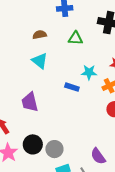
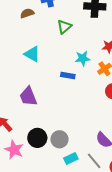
brown semicircle: (40, 35) -> (27, 13), moved
green triangle: (75, 38) -> (64, 27), turned -35

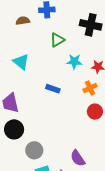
cyan star: (83, 58) -> (74, 62), moved
black circle: (37, 138) -> (14, 129), moved

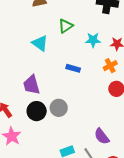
green triangle: (57, 40) -> (66, 26), moved
gray circle: (34, 150) -> (59, 108), moved

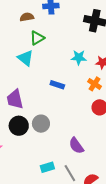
green triangle: (66, 26) -> (37, 38), moved
orange cross: (110, 66) -> (94, 84), turned -32
purple semicircle: (102, 136) -> (76, 146), moved

